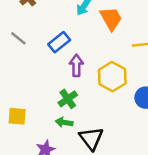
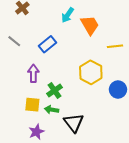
purple arrow: (76, 66) -> (33, 73), moved
yellow square: (17, 116) -> (32, 105), moved

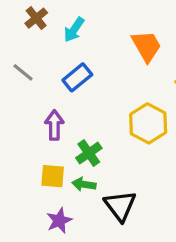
cyan arrow: (68, 15) -> (74, 30), moved

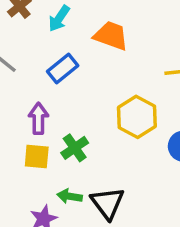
orange trapezoid: (146, 46) -> (111, 36), moved, turned -40
yellow square: (53, 176) -> (37, 157), moved
green arrow: (84, 184) -> (70, 196), moved

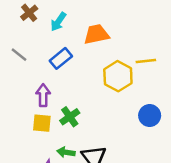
orange trapezoid: (111, 36) -> (96, 34), turned -32
yellow hexagon: (137, 117) -> (118, 76), moved

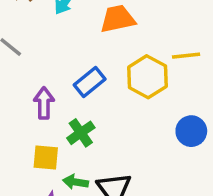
blue rectangle: (61, 58) -> (90, 82), moved
yellow square: (42, 123) -> (46, 157), moved

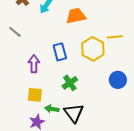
blue rectangle: (90, 82) -> (60, 52), turned -66
green cross: (81, 133) -> (70, 83), moved

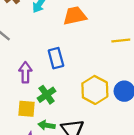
yellow hexagon: (93, 49) -> (95, 90), moved
green cross: (70, 83) -> (47, 95), moved

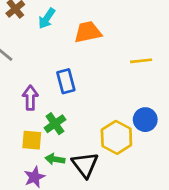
yellow hexagon: (95, 90) -> (116, 137), moved

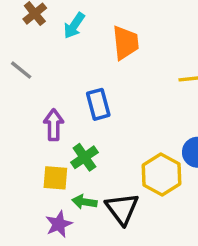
orange trapezoid: (88, 32) -> (126, 43), turned 96

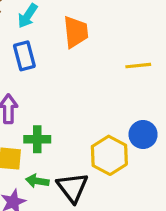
blue rectangle: (98, 104) -> (24, 56), moved
green cross: (84, 157) -> (37, 139), turned 35

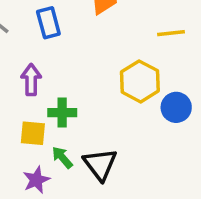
yellow hexagon: (109, 155) -> (140, 81), moved
green arrow: (37, 181) -> (62, 157), turned 40

